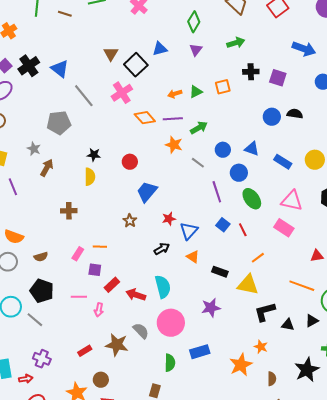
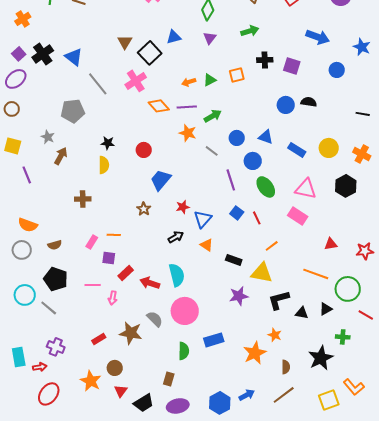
purple star: (211, 308) -> (239, 296), moved

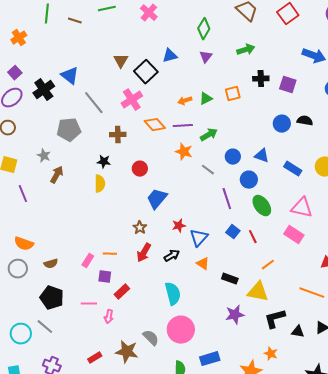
black cross: (43, 54) -> (44, 90), moved
brown cross: (83, 199) -> (118, 135), moved
red arrow: (150, 283) -> (144, 253), moved, turned -78
cyan circle: (25, 295) -> (21, 334), moved

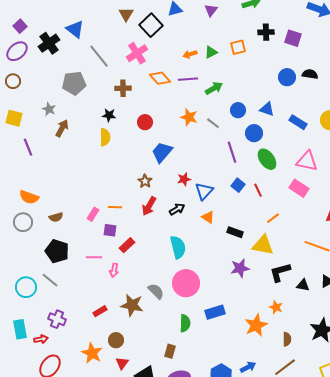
orange star: (184, 152) -> (189, 117), moved

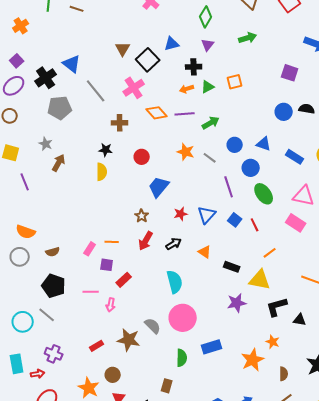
black cross: (266, 32) -> (194, 67), moved
gray pentagon: (74, 83) -> (60, 108), moved
blue triangle: (204, 191) -> (207, 215), moved

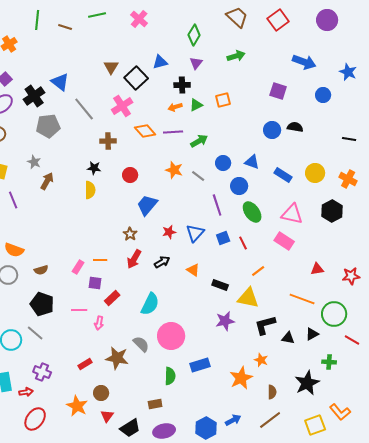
blue square: (235, 220) -> (223, 238), turned 32
cyan semicircle: (175, 282) -> (150, 304), moved, turned 40
brown rectangle: (167, 386) -> (155, 404), turned 64

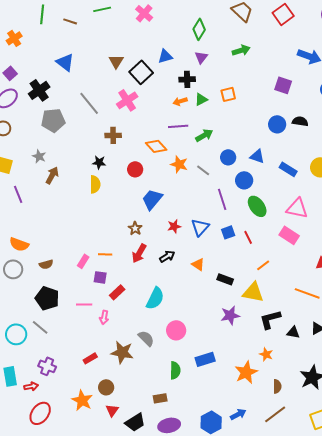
blue triangle: (60, 82) -> (65, 62), moved
orange diamond: (145, 131) -> (156, 146), moved
pink circle: (171, 336) -> (176, 330), size x0.7

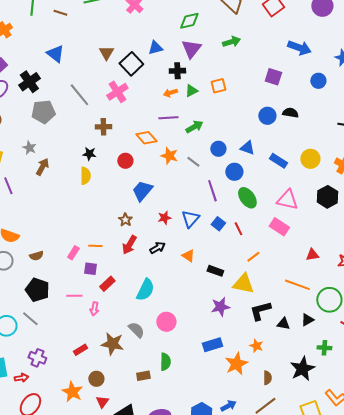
green diamond: (199, 29) -> (189, 21), turned 45
purple triangle: (201, 57) -> (191, 49), size x1.5
blue square: (228, 232) -> (218, 224), turned -32
blue rectangle: (205, 359) -> (212, 345), moved
brown rectangle: (160, 398) -> (143, 376), moved

